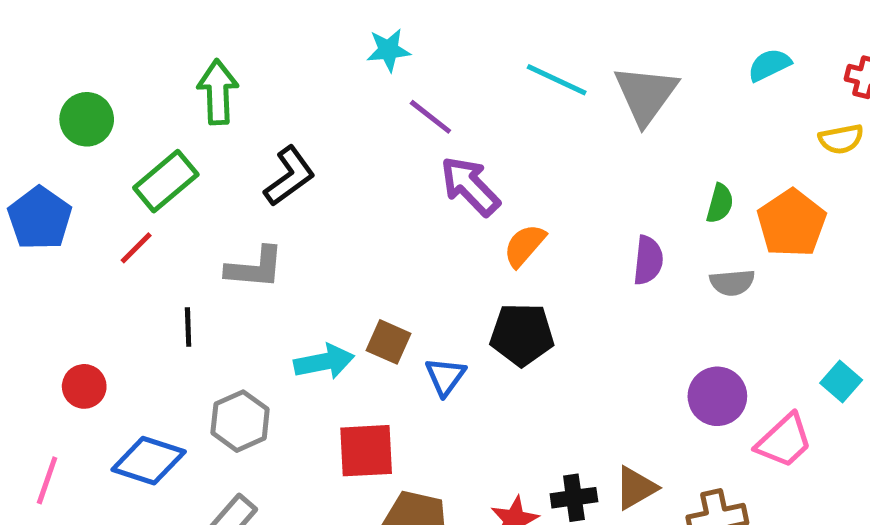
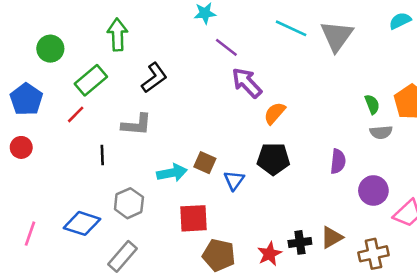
green semicircle: (720, 203) -> (372, 104), moved, turned -36
purple semicircle: (648, 260) -> (338, 161), moved
red circle: (84, 386) -> (21, 147), moved

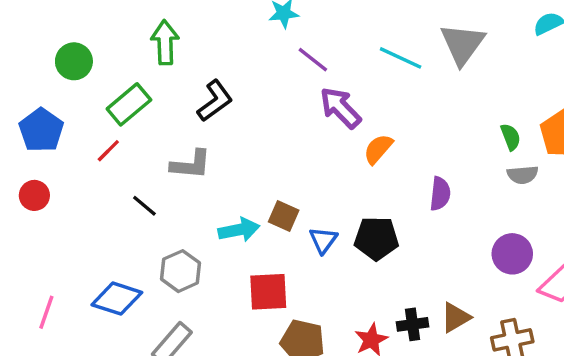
cyan line: (291, 28) -> (401, 58), moved
black line: (102, 155) -> (144, 206), turned -48
black pentagon: (273, 159) -> (376, 238), moved
purple semicircle: (338, 161) -> (440, 194), moved

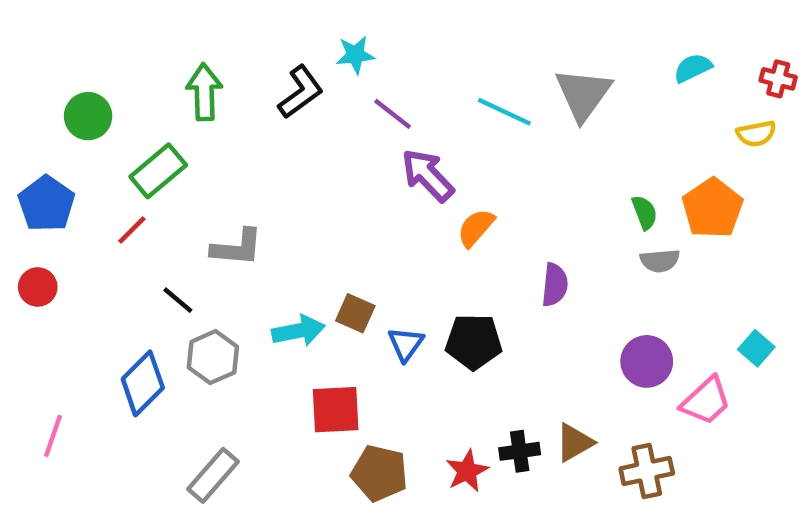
black L-shape: (215, 101) -> (301, 92), moved
gray hexagon: (180, 271) -> (213, 357), moved
blue diamond: (117, 299) -> (143, 383), moved, turned -63

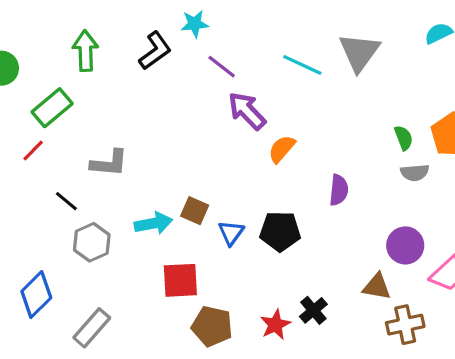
blue diamond: (143, 383) -> (36, 295), moved
brown triangle: (574, 443) -> (377, 287), moved, turned 40
black cross: (520, 451) -> (313, 310), turned -32

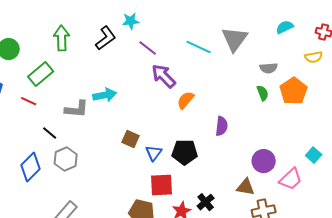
red line: (33, 150) -> (29, 101), turned 70
gray semicircle: (415, 173) -> (269, 68), moved
cyan arrow: (153, 223) -> (105, 95), moved
red square: (180, 280) -> (162, 185), moved
blue diamond: (36, 295) -> (31, 167), moved

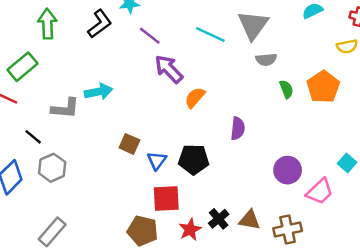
gray semicircle: (269, 68) -> (266, 60), moved
brown triangle: (246, 187) -> (250, 220), moved

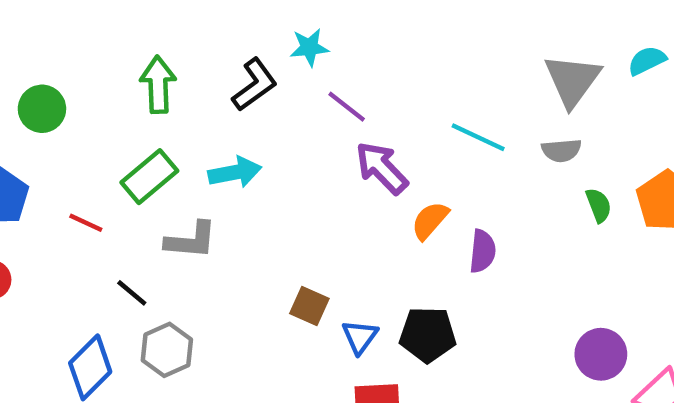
gray triangle: (253, 25) -> (572, 80), moved
cyan line: (210, 35) -> (478, 137), moved
green rectangle: (22, 67) -> (149, 177), moved
cyan arrow: (99, 92) -> (235, 172), moved
purple semicircle: (238, 128) -> (483, 251), moved

